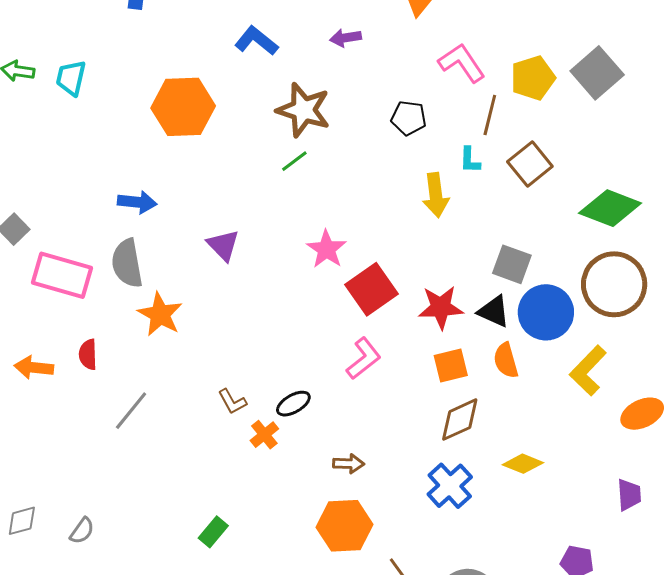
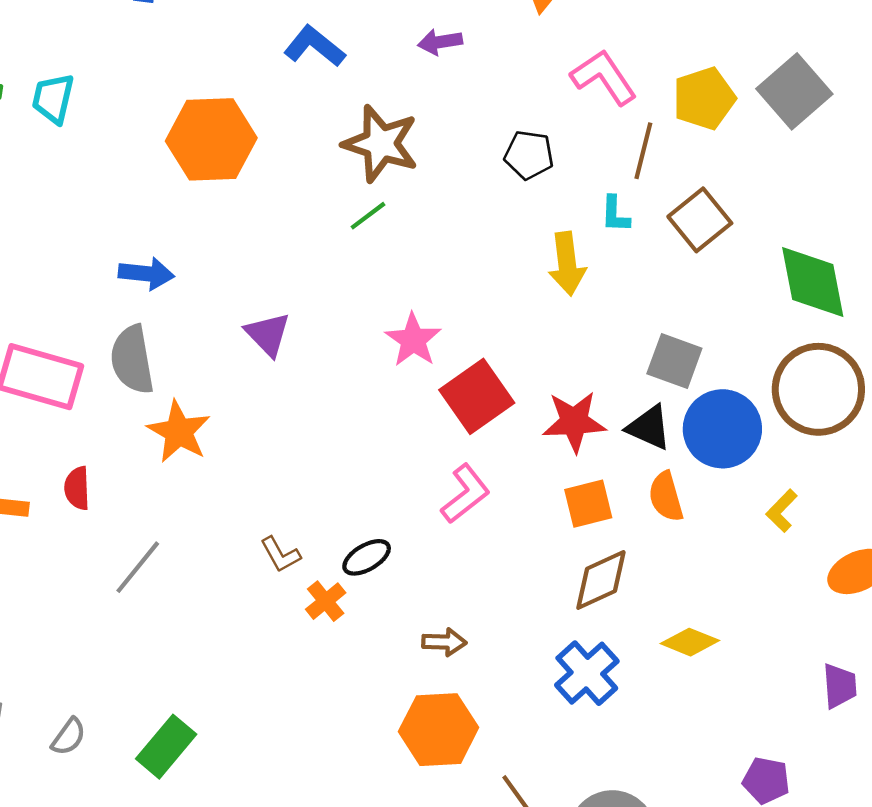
green diamond: (610, 208) -> (813, 282), turned 58
yellow L-shape: (588, 370) -> (782, 511), size x0.6
green rectangle: (213, 532) -> (166, 747), moved, size x1.4

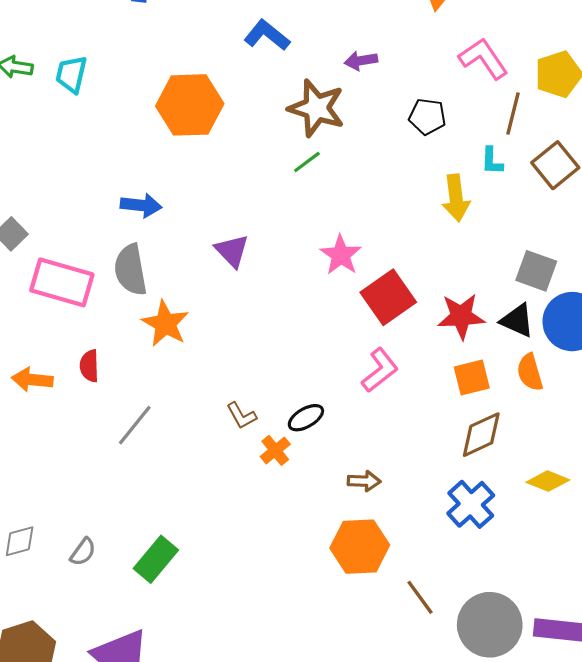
purple arrow: (440, 42) -> (361, 61), moved

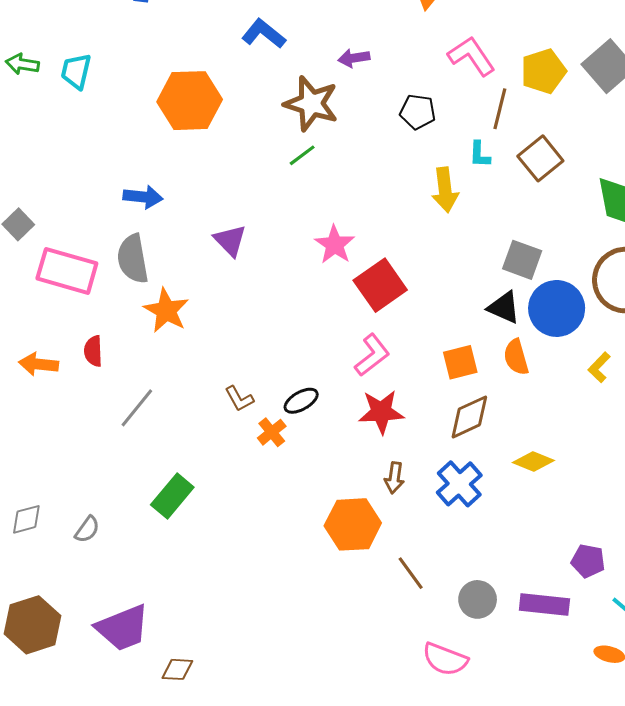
red star: (461, 316) -> (381, 412), moved
brown arrow: (364, 481) -> (394, 478), moved, turned 96
green rectangle: (156, 559) -> (172, 496), moved
gray circle: (490, 625) -> (478, 599), size x0.6

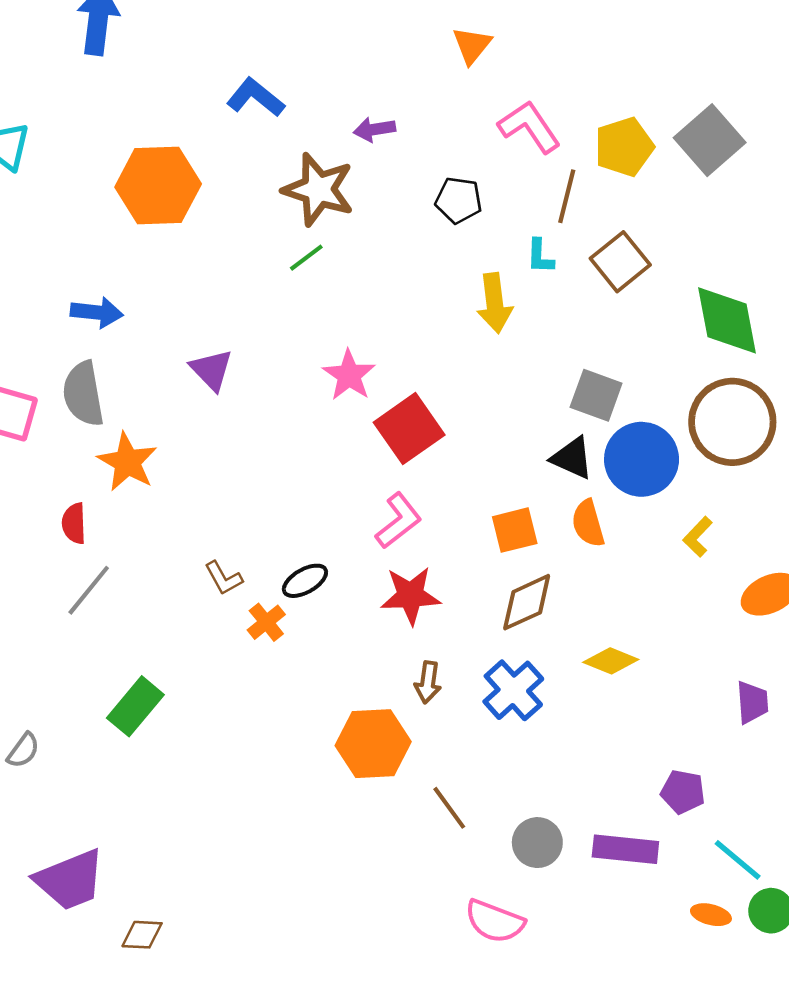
red semicircle: (93, 351) -> (74, 523), moved

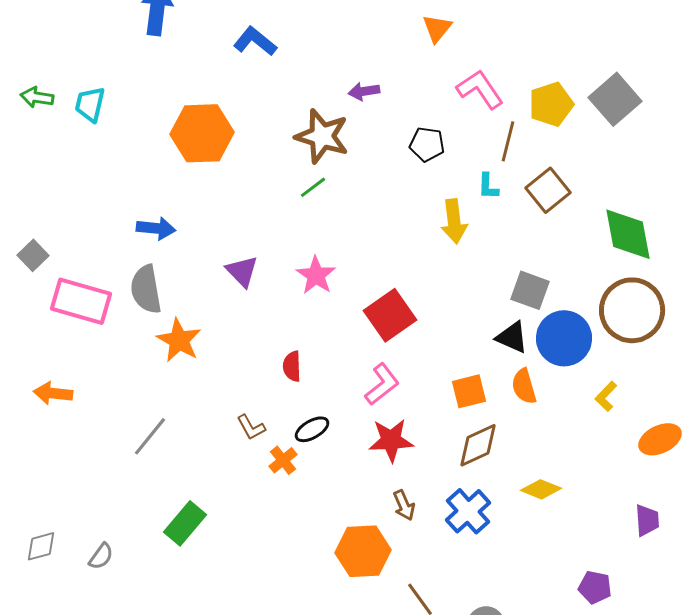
blue L-shape: (256, 97) -> (255, 41), moved
pink star: (349, 375) -> (316, 275), moved
red semicircle: (74, 523) -> (292, 366), moved
brown arrow: (428, 682) -> (404, 505), turned -32

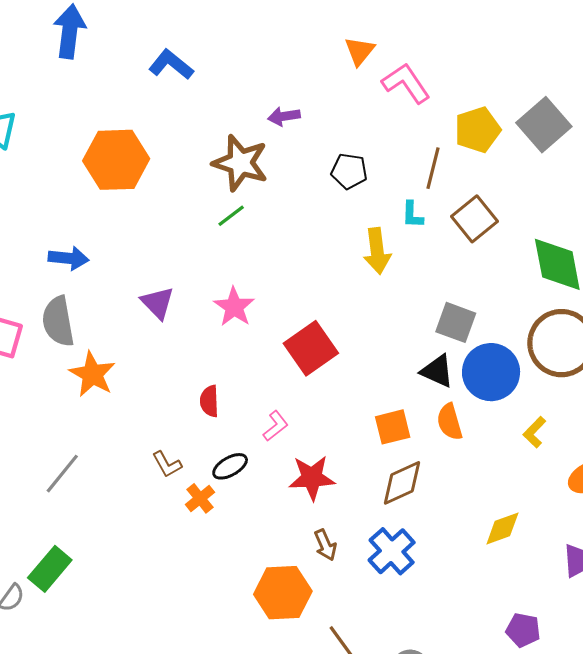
pink L-shape: (480, 89) -> (406, 83), moved
pink L-shape: (382, 384) -> (276, 426), moved, size x0.7
yellow diamond: (541, 489) -> (502, 528), moved, turned -42
green rectangle: (185, 523) -> (50, 569), moved

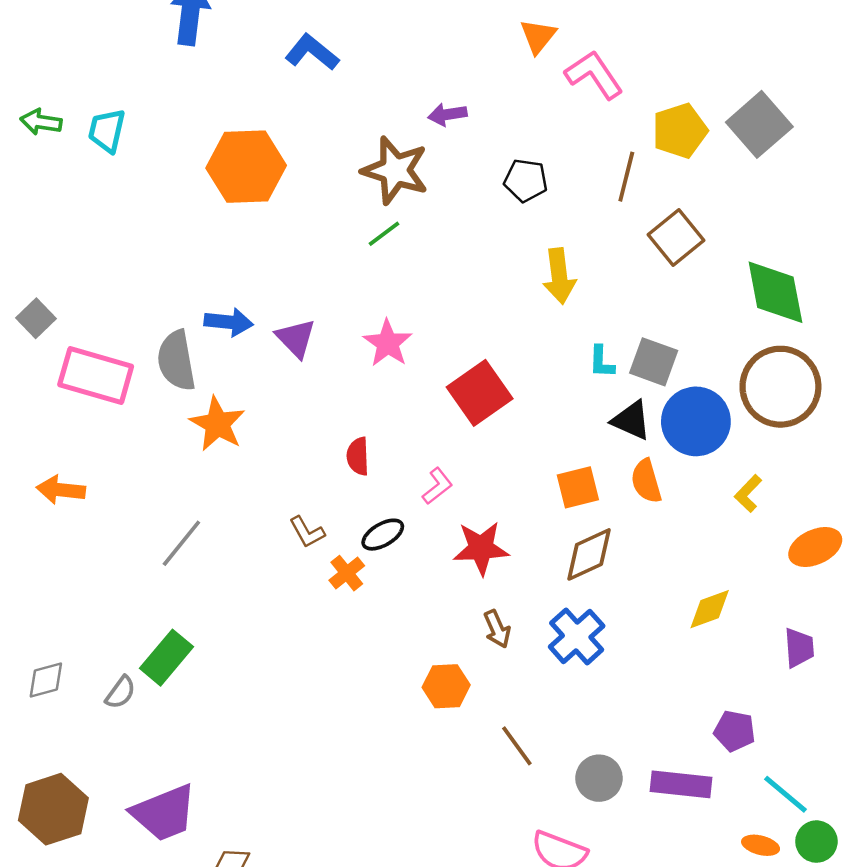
cyan L-shape: (412, 215) -> (601, 362), moved
blue arrow: (68, 258) -> (229, 322), moved
orange hexagon: (283, 593) -> (446, 686), size x0.7

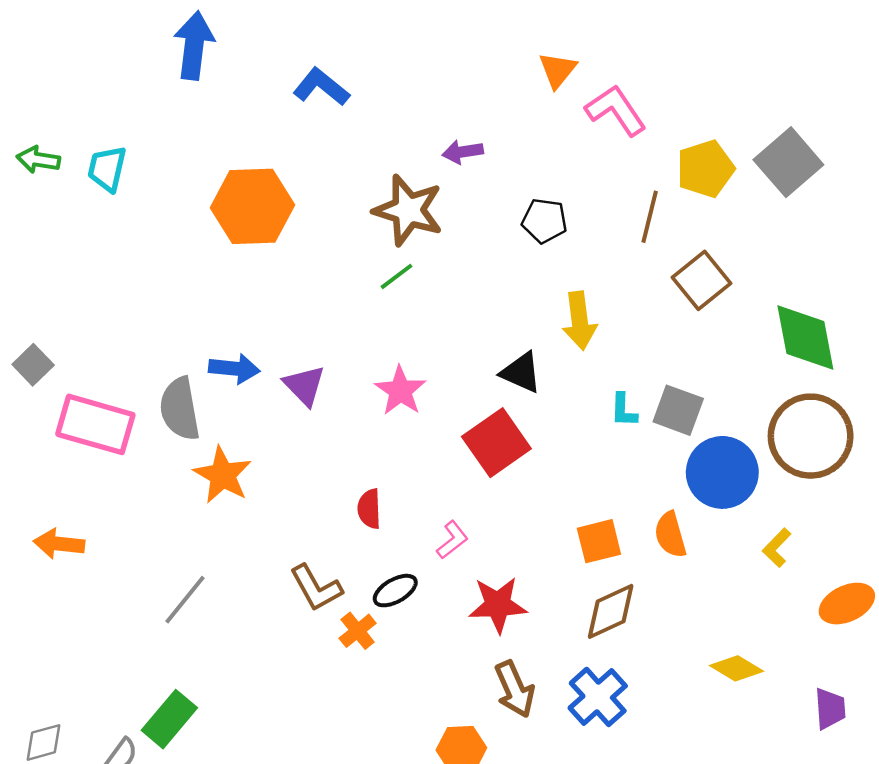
black triangle: (631, 420) -> (521, 372), moved
brown L-shape: (307, 532) -> (316, 588), size x1.4
yellow diamond: (710, 609) -> (737, 668), turned 51
brown arrow: (497, 629) -> (515, 689), size x1.4

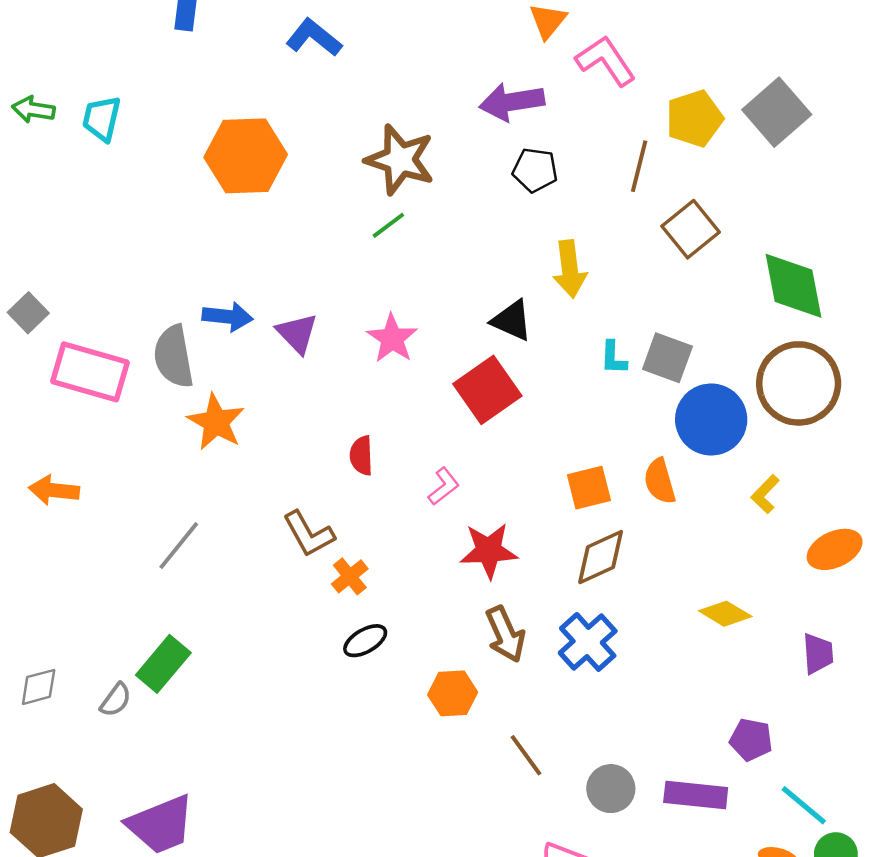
purple arrow: (463, 152) -> (512, 102), moved, size x1.6
black ellipse: (395, 591) -> (365, 641), moved

